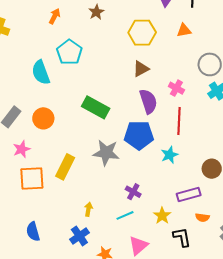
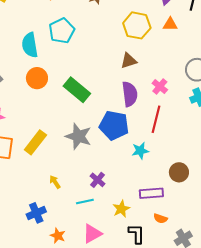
orange triangle: (184, 30) -> (170, 24), moved
orange circle: (43, 118) -> (37, 78), moved
yellow arrow: (88, 209) -> (55, 182), moved, turned -56

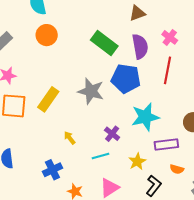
green rectangle: (77, 90) -> (104, 43), moved
cyan star: (140, 151) -> (145, 117), moved, size x1.6
black L-shape: (136, 234) -> (154, 186), turned 40

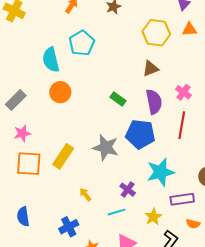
green rectangle: (104, 43) -> (118, 99), size x0.6

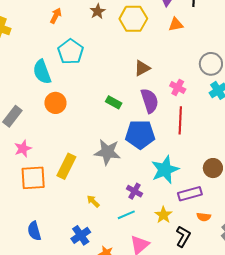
yellow hexagon: (156, 33) -> (133, 19), moved

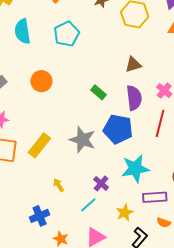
cyan semicircle: (42, 72) -> (23, 31), moved
cyan line: (126, 215) -> (88, 205), turned -30

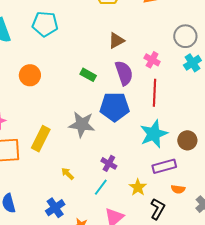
cyan pentagon: (67, 34) -> (45, 24), turned -30
cyan star: (135, 169) -> (154, 134), moved

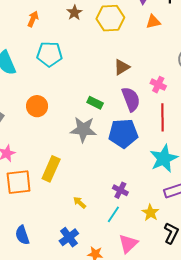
gray star: (82, 124) -> (83, 129), moved

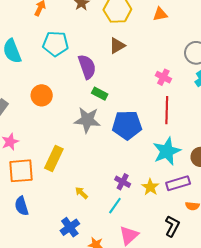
brown triangle: (122, 67) -> (117, 46), moved
purple semicircle: (131, 99) -> (87, 67), moved
yellow star: (150, 213) -> (150, 187), moved
blue semicircle: (22, 235) -> (22, 206), moved

